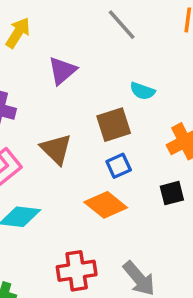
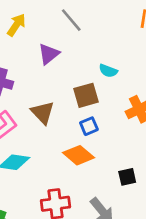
gray line: (122, 25) -> (71, 20), moved
black square: (172, 193) -> (127, 177), moved

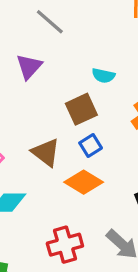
brown triangle: (43, 113) -> (46, 152), moved

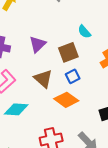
purple triangle: (29, 67) -> (37, 44), moved
cyan semicircle: (103, 76) -> (84, 32), turned 32

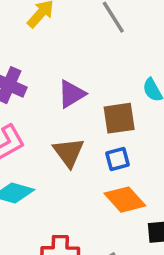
orange diamond: (66, 100) -> (125, 200), moved

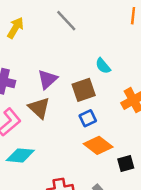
brown triangle: (69, 152) -> (39, 108), moved

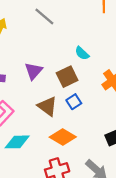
brown triangle: (39, 108) -> (47, 106), moved
orange diamond: (98, 145) -> (63, 137), moved

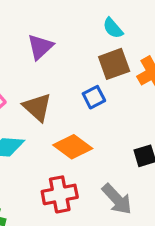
brown square: (67, 77) -> (114, 64), moved
brown triangle: (47, 106) -> (37, 107), moved

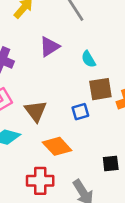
cyan semicircle: (113, 28) -> (88, 59), moved
purple triangle: (40, 47) -> (49, 47), moved

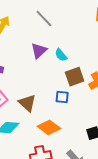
purple triangle: (49, 47) -> (39, 51), moved
blue square: (80, 112) -> (62, 97), turned 32

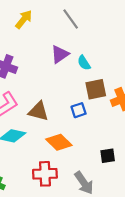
blue square: (62, 97) -> (79, 110), turned -32
brown triangle: (27, 103) -> (38, 111), turned -36

